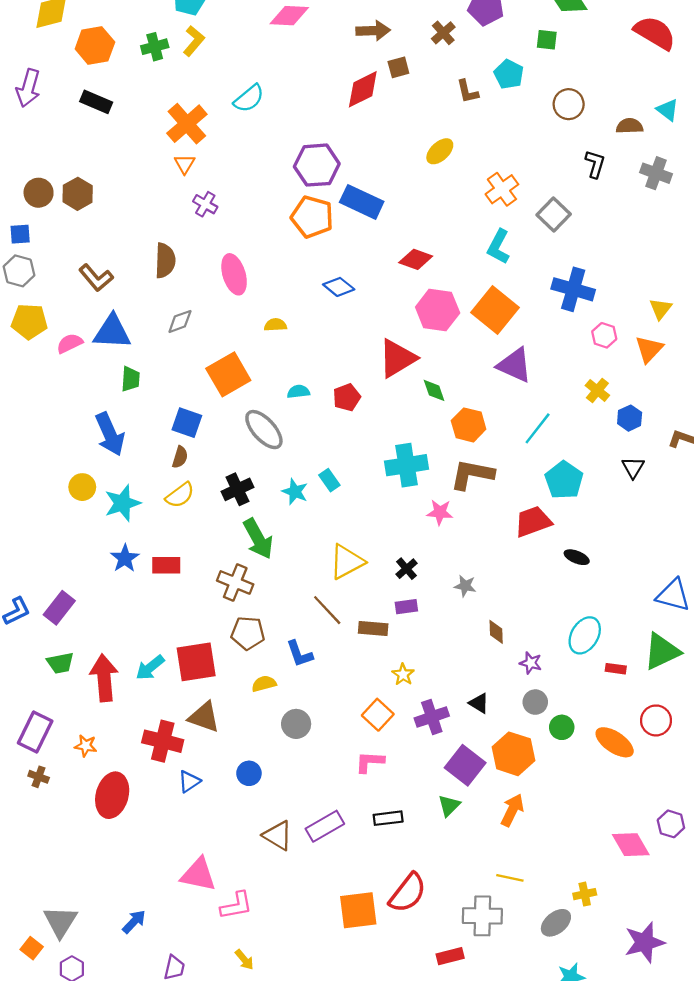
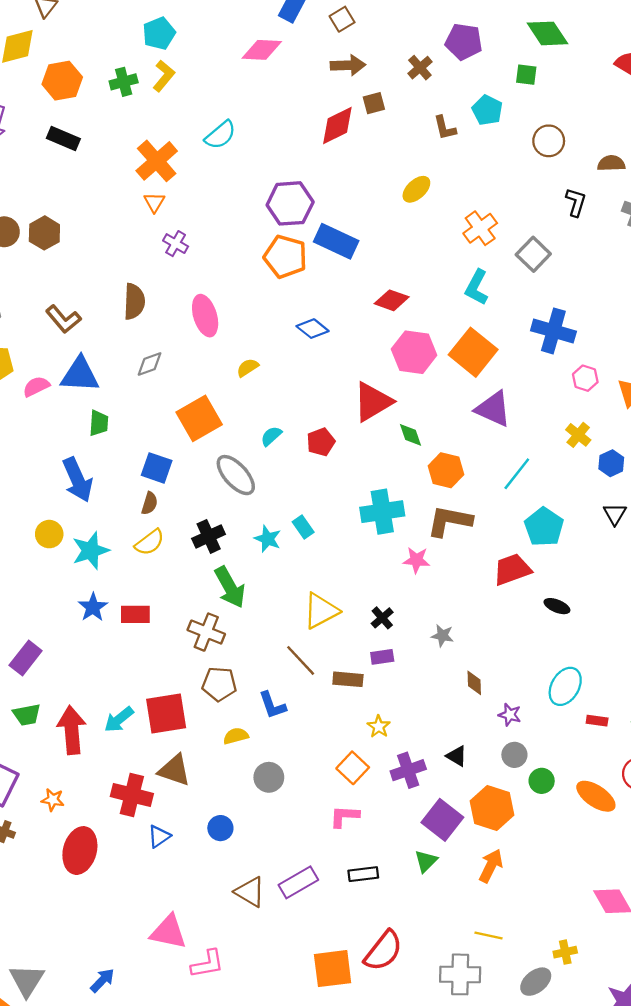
yellow semicircle: (275, 325) -> (248, 368), turned -30
cyan semicircle: (298, 392) -> (271, 436), turned -35

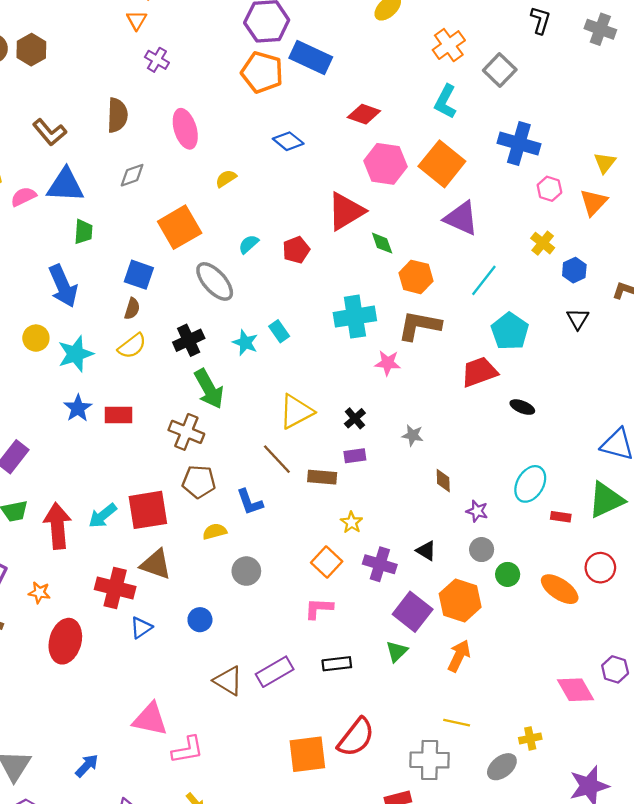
purple cross: (408, 770) -> (380, 564), turned 36

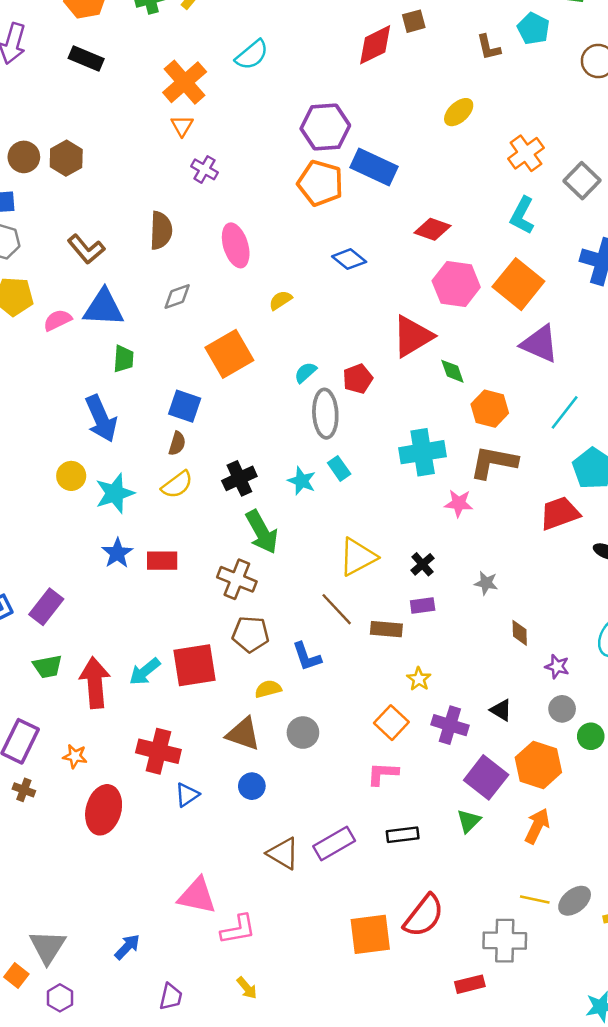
gray ellipse: (215, 281) -> (325, 414), moved, turned 39
brown triangle: (156, 564) -> (243, 734), moved
gray ellipse: (502, 767) -> (575, 901), moved

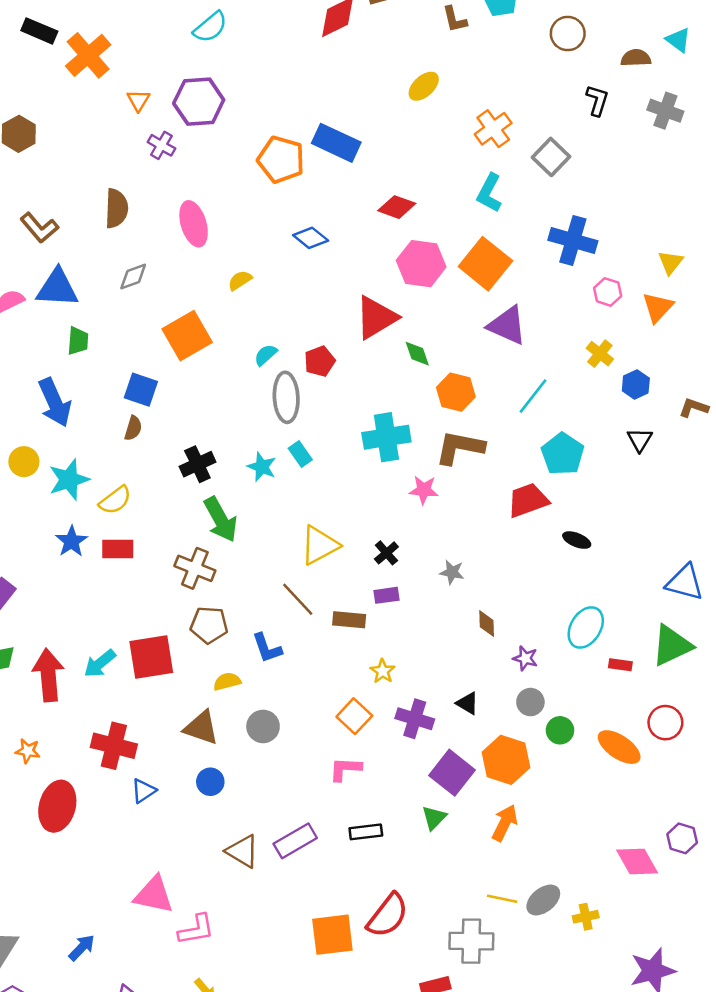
orange cross: (185, 82) -> (88, 55), moved
purple hexagon: (325, 127) -> (199, 102), moved
yellow semicircle: (177, 485) -> (115, 500), moved

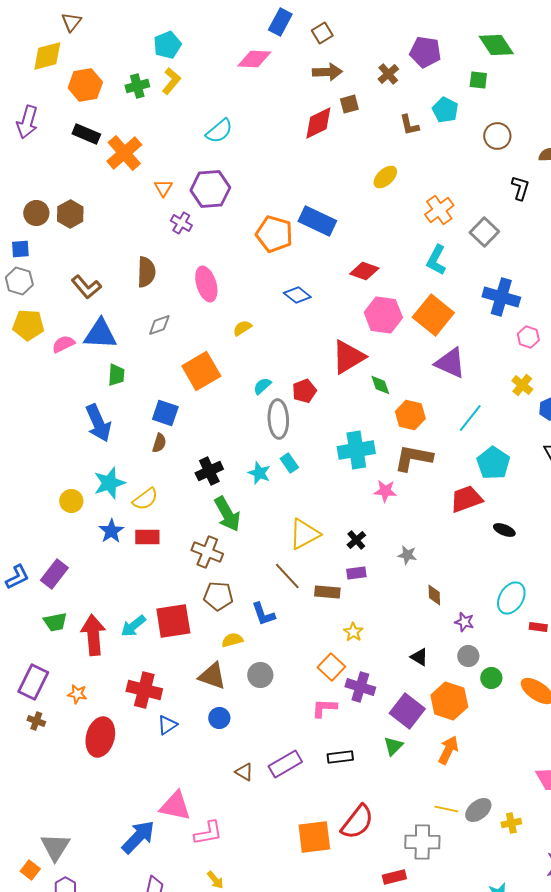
yellow circle: (24, 462) -> (71, 501), moved
purple cross: (415, 719) -> (360, 687), moved
brown triangle: (242, 851) -> (244, 772), size x0.7
blue arrow: (82, 948) -> (138, 837), moved, size x1.6

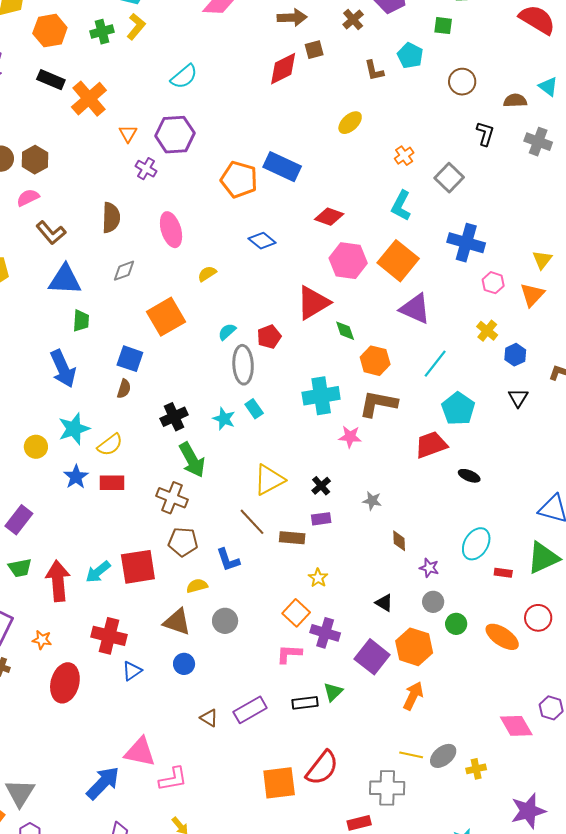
orange cross: (439, 210) -> (404, 156), size x0.7
pink semicircle: (63, 344) -> (28, 198), moved
green triangle: (393, 746) -> (333, 692), moved

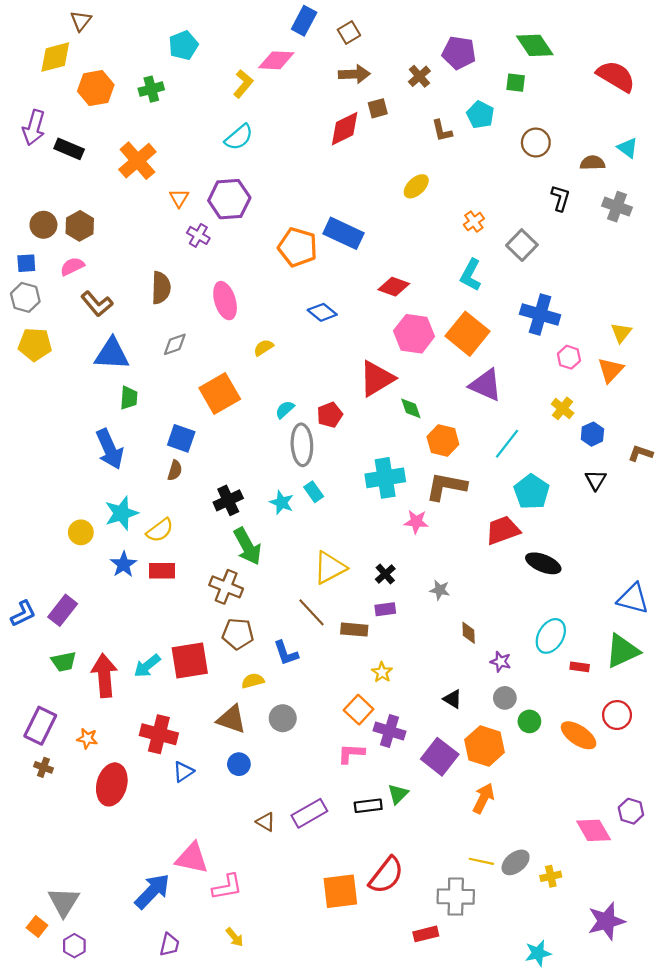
yellow L-shape: (136, 27) -> (243, 84), moved
black rectangle: (51, 80) -> (69, 149), moved
black ellipse: (469, 476) -> (543, 563), size x1.5

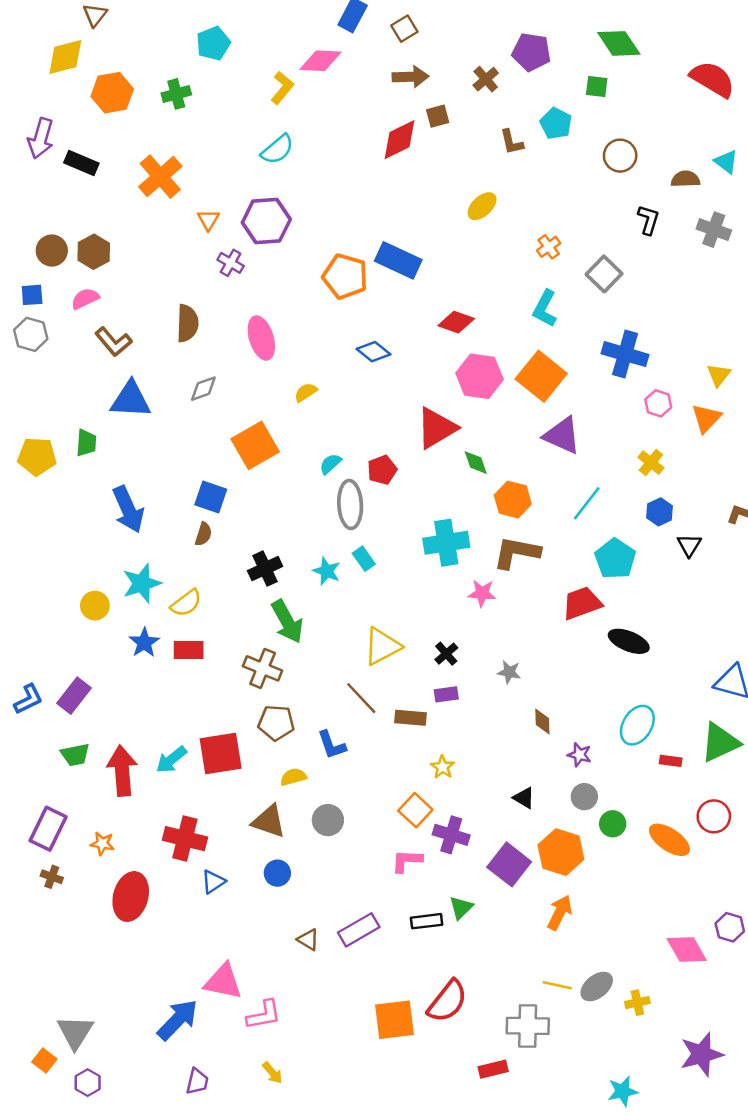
yellow pentagon: (35, 344) -> (37, 456), moved
green trapezoid: (129, 398) -> (86, 443), moved
blue hexagon: (592, 434) -> (660, 512), moved

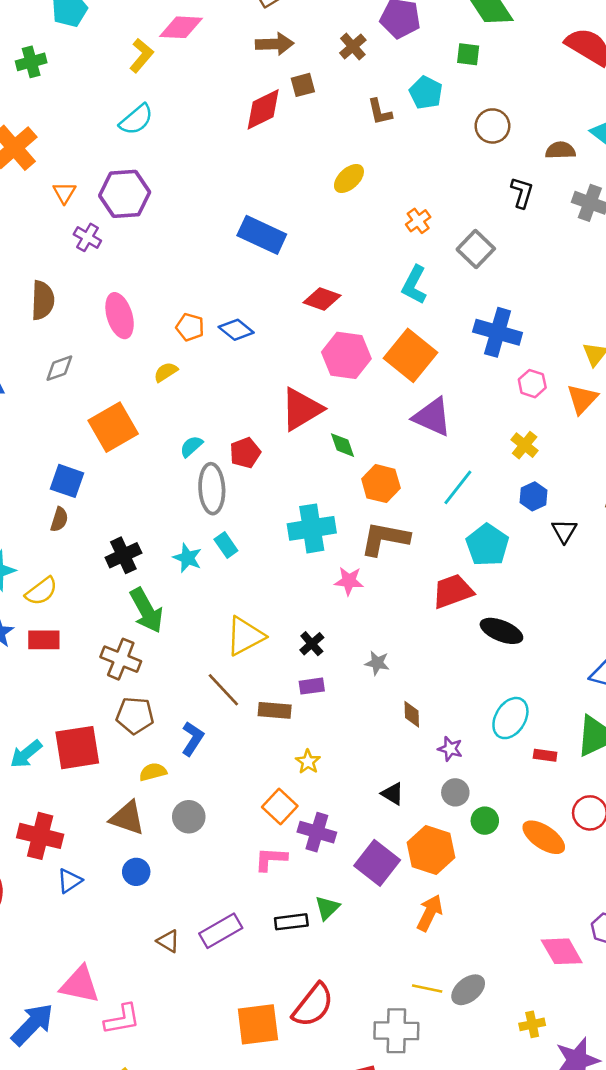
orange pentagon: (345, 276) -> (190, 327), moved, size x0.6
blue L-shape: (332, 745) -> (193, 739), turned -128
yellow cross: (637, 1003) -> (532, 1024), moved

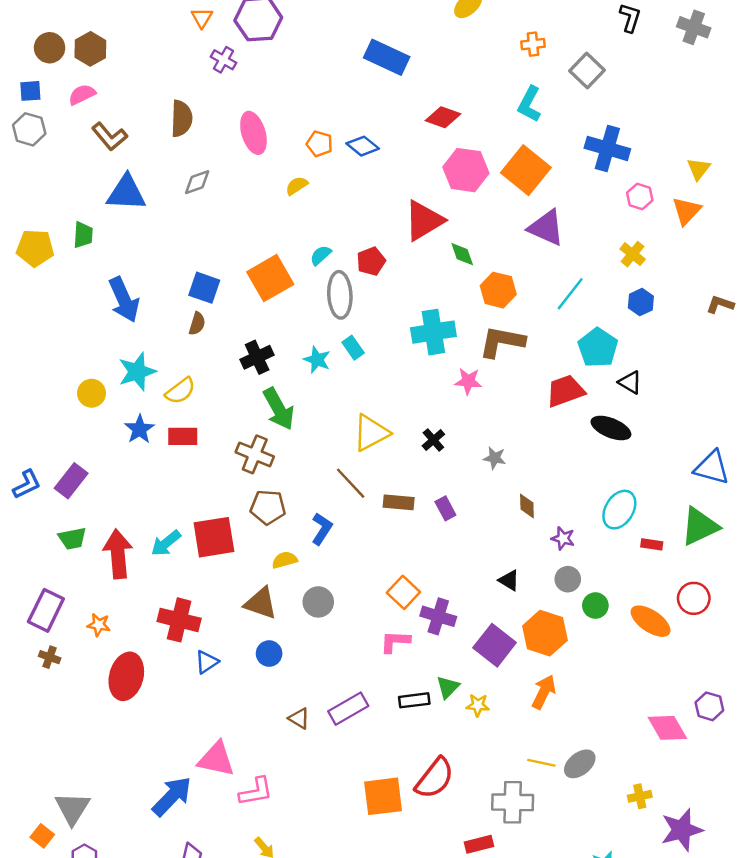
orange cross: (418, 221) -> (533, 44), turned 30
orange square: (113, 427) -> (270, 278), moved
black triangle: (564, 531) -> (630, 382), moved, turned -30
purple rectangle: (312, 686) -> (445, 508), moved, turned 70
yellow star: (308, 762) -> (478, 705), moved, turned -30

